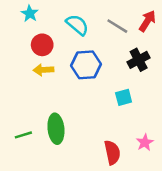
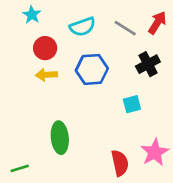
cyan semicircle: (77, 25) -> (82, 27), turned 120
green line: (23, 135) -> (20, 168), moved
pink star: (145, 142) -> (155, 152), size x1.5

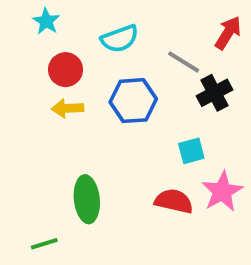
gray line: (125, 28) -> (184, 62), moved
pink star: (155, 152) -> (222, 192), moved
red semicircle: (120, 163) -> (174, 201), moved, turned -65
green line: (20, 168) -> (44, 244), moved

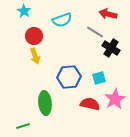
red arrow: (228, 33) -> (108, 14), moved, turned -108
black cross: (214, 93) -> (111, 48), turned -30
blue hexagon: (133, 101) -> (69, 77), moved
yellow arrow: (67, 108) -> (35, 56), turned -105

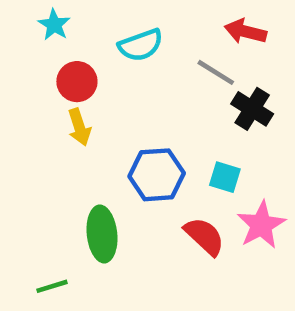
cyan square: (99, 78) -> (225, 177), turned 32
red semicircle: (90, 104) -> (204, 236), turned 30

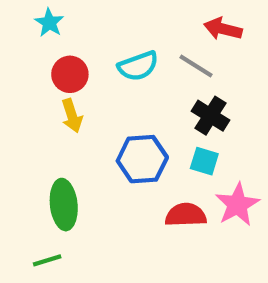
cyan semicircle: (141, 45) -> (138, 66), moved
black cross: (252, 109) -> (210, 116), moved
green ellipse: (102, 234) -> (64, 205), moved
red semicircle: (204, 236) -> (186, 215), turned -45

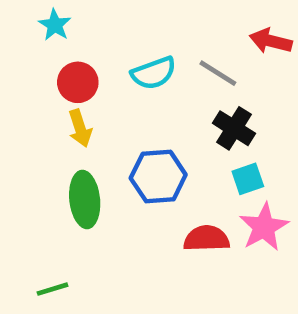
red arrow: (223, 29) -> (271, 41), moved
cyan square: (204, 161) -> (248, 179), moved, turned -36
green ellipse: (64, 205) -> (85, 200), moved

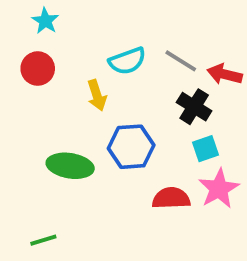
red arrow: (271, 41) -> (225, 74), moved
red circle: (78, 82) -> (38, 69), moved
yellow arrow: (80, 128) -> (97, 95), moved
green ellipse: (85, 200) -> (70, 166), turned -75

